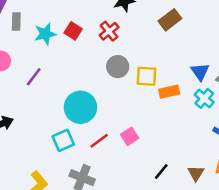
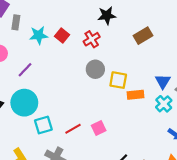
cyan circle: (80, 107) -> (24, 103), moved

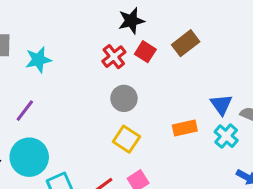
red square: (62, 35) -> (145, 52), moved
yellow square: (118, 80) -> (126, 139), moved, turned 30

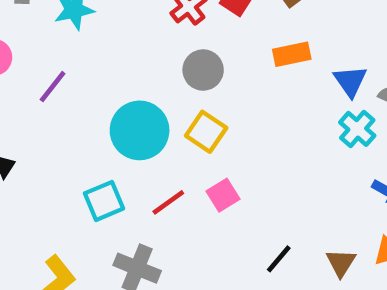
orange rectangle: (185, 128) -> (292, 54), moved
cyan circle: (29, 157) -> (140, 130), moved

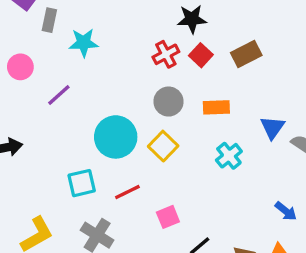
orange rectangle: (292, 54) -> (216, 107), moved
cyan cross: (357, 129) -> (229, 156), moved
pink square: (223, 195) -> (168, 217), moved

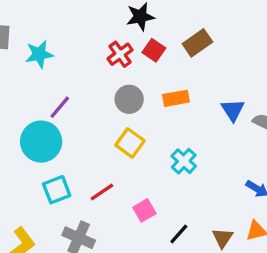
purple line: (59, 95) -> (60, 107), moved
cyan circle: (116, 137) -> (41, 142), moved
cyan cross: (229, 156) -> (184, 161), moved

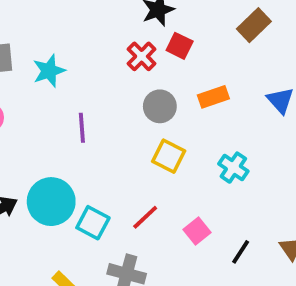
brown rectangle: (197, 43) -> (254, 25), moved
purple line: (60, 107) -> (82, 128), turned -35
cyan circle: (41, 142) -> (51, 202), moved
cyan square: (57, 190) -> (93, 223), turned -32

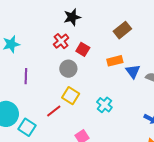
red square: (180, 46) -> (83, 49), moved
orange rectangle: (213, 97) -> (115, 61), moved
red line: (145, 217) -> (54, 111), moved

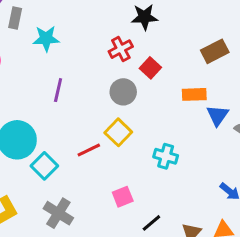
cyan cross: (104, 105) -> (166, 156), turned -35

